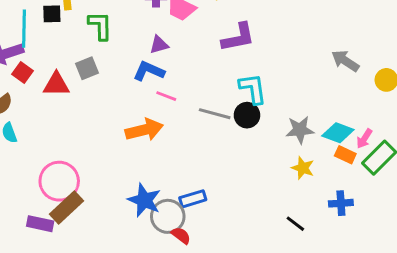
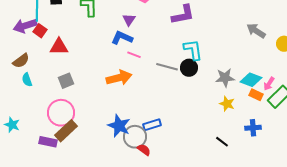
purple triangle: (159, 45) -> (129, 20), turned -40
gray square: (87, 68) -> (66, 81), moved
red square: (23, 73) -> (40, 31), moved

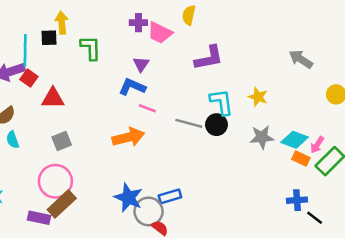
gray arrow: (256, 31) -> (301, 59), moved
yellow star: (227, 104) -> (258, 97), moved
black line: (222, 142) -> (315, 218), moved

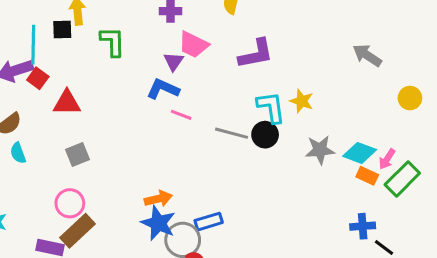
pink trapezoid: (160, 33) -> (193, 45), moved
yellow star: (258, 97) -> (302, 101), moved
orange arrow: (128, 137) -> (158, 199), moved, size x0.7
pink circle: (55, 181) -> (70, 203), size x0.7

